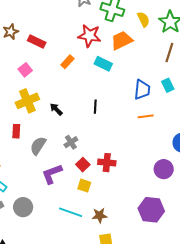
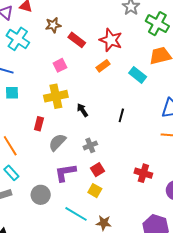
red star: (89, 36) -> (111, 40), moved
red cross: (107, 163) -> (143, 173), moved
gray circle: (23, 207) -> (41, 195), moved

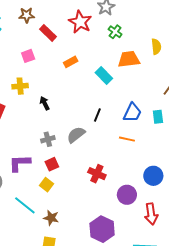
green cross: (157, 24) -> (115, 32), moved, size x0.6
red star: (111, 40) -> (80, 22), moved
yellow cross: (56, 96) -> (20, 86), size x0.7
black line: (121, 115) -> (97, 115), moved
gray semicircle: (57, 142) -> (76, 135), moved

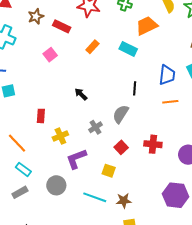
yellow cross: (20, 86) -> (60, 136), moved
red square: (52, 164) -> (121, 147), moved

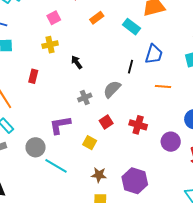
blue trapezoid: (167, 75) -> (154, 54), moved
yellow cross: (60, 136) -> (50, 45), moved
purple hexagon: (175, 195) -> (135, 181), moved
cyan line: (95, 197) -> (56, 166), moved

